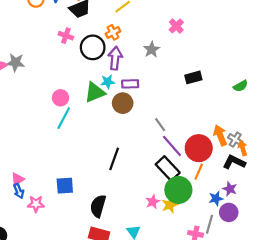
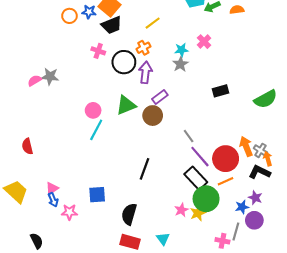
cyan star: (108, 82) -> (181, 50), moved
purple rectangle: (130, 84) -> (160, 97), turned -35
green semicircle: (241, 86) -> (266, 99), size x1.6
orange line: (199, 172) -> (226, 181), turned 42

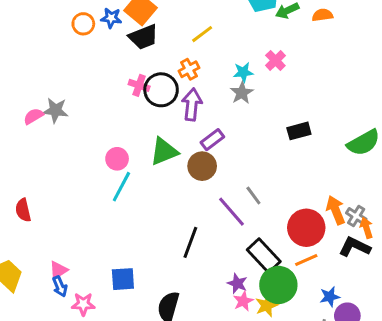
pink cross: (98, 51) -> (139, 85), moved
purple line: (200, 157) -> (231, 212), moved
purple star: (255, 198) -> (237, 283), moved

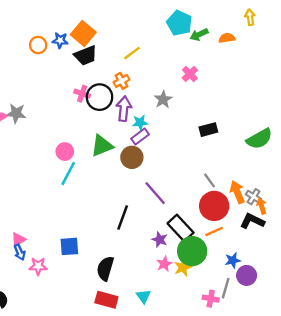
cyan star: (243, 72) -> (140, 123), moved
gray line: (253, 195) -> (210, 180), moved
purple star: (237, 283) -> (160, 240), moved

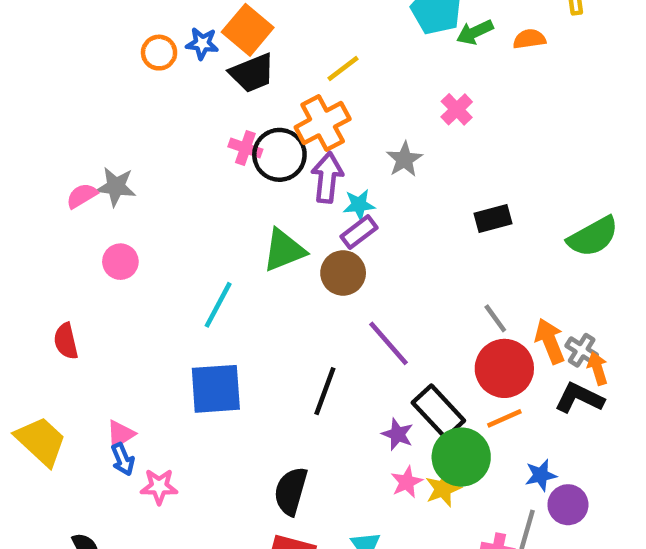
orange cross: (121, 81) -> (323, 123), size x1.6
pink circle: (65, 152) -> (120, 262), moved
blue square: (69, 246) -> (216, 389), moved, size x1.4

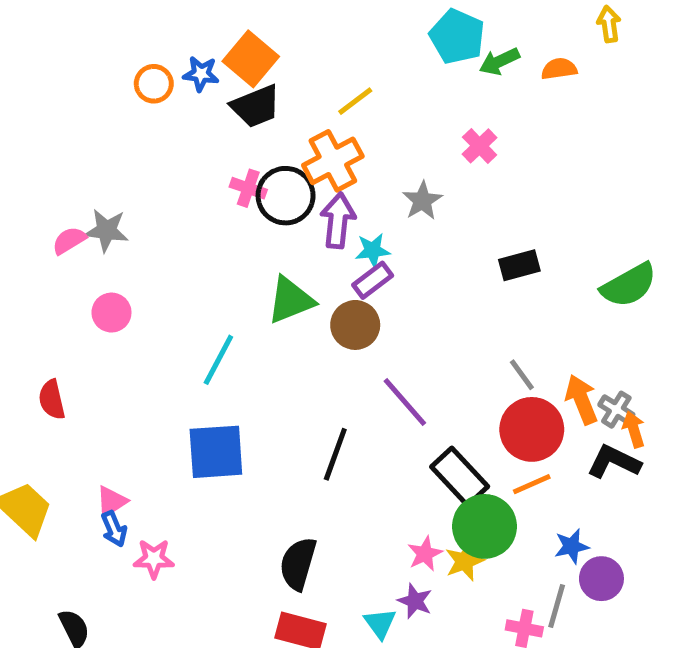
purple star: (398, 434) -> (415, 601), moved

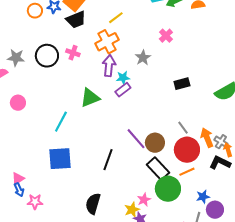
black circle: (286, 196) -> (47, 56), moved
gray star: (107, 230) -> (16, 58), moved
brown circle: (355, 325) -> (155, 143), moved
yellow star: (465, 561) -> (132, 210), moved

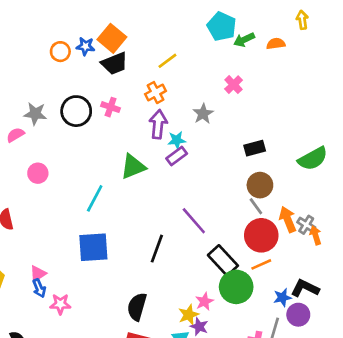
orange cross: (107, 42) -> (156, 93), size x0.7
brown circle: (155, 143) -> (260, 185), moved
black L-shape: (220, 163) -> (305, 288), moved

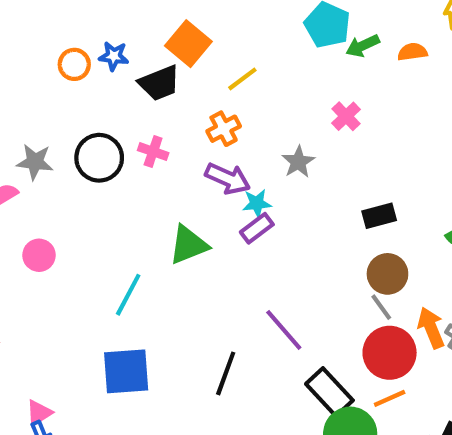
orange square: (112, 38) -> (188, 44), moved
purple arrow: (158, 124) -> (228, 178), turned 108

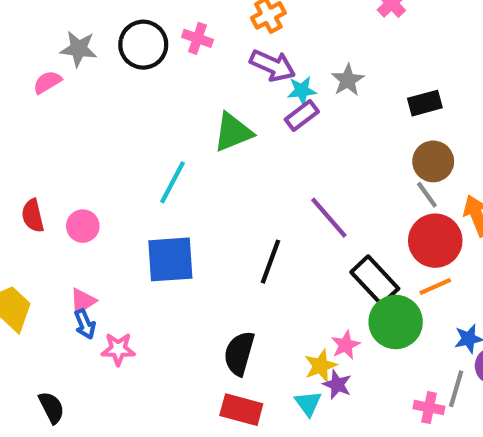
gray star: (298, 162) -> (348, 80), moved
pink circle: (39, 255) -> (83, 226), moved

